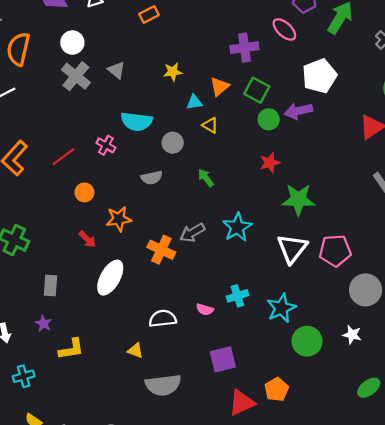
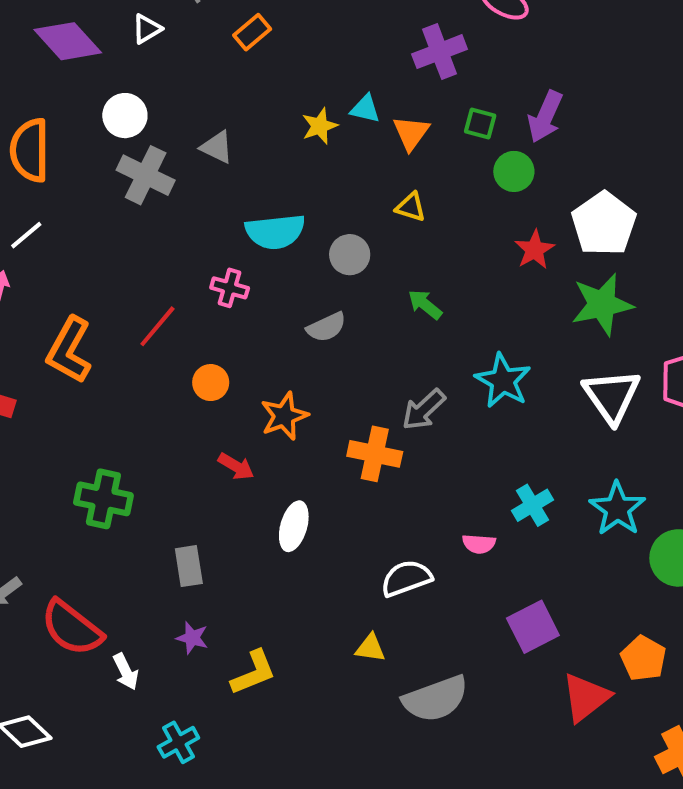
white pentagon: (319, 76) -> (604, 224), moved
green square: (257, 90) -> (480, 124), size x0.7
cyan triangle: (194, 102) -> (365, 109), moved, turned 35
purple arrow: (298, 111) -> (545, 117), moved, turned -40
white ellipse: (110, 278) -> (294, 526), size x0.7

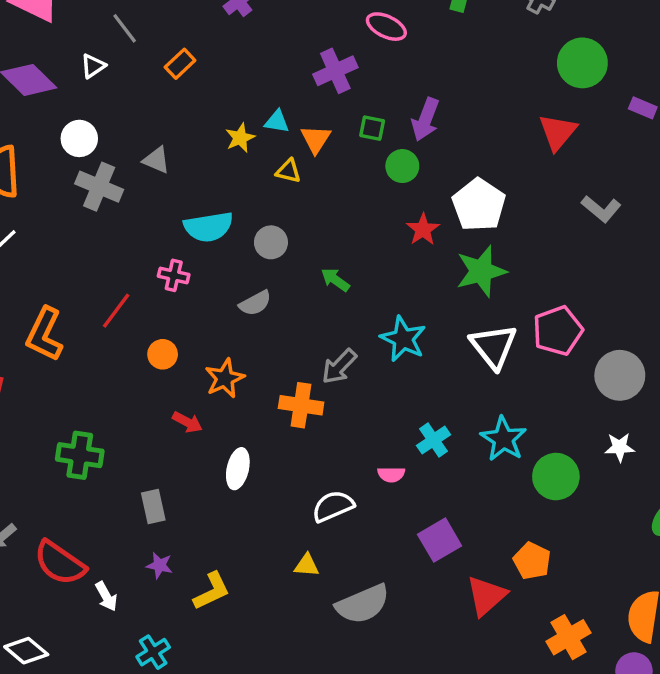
yellow triangle: (411, 207) -> (288, 171), moved

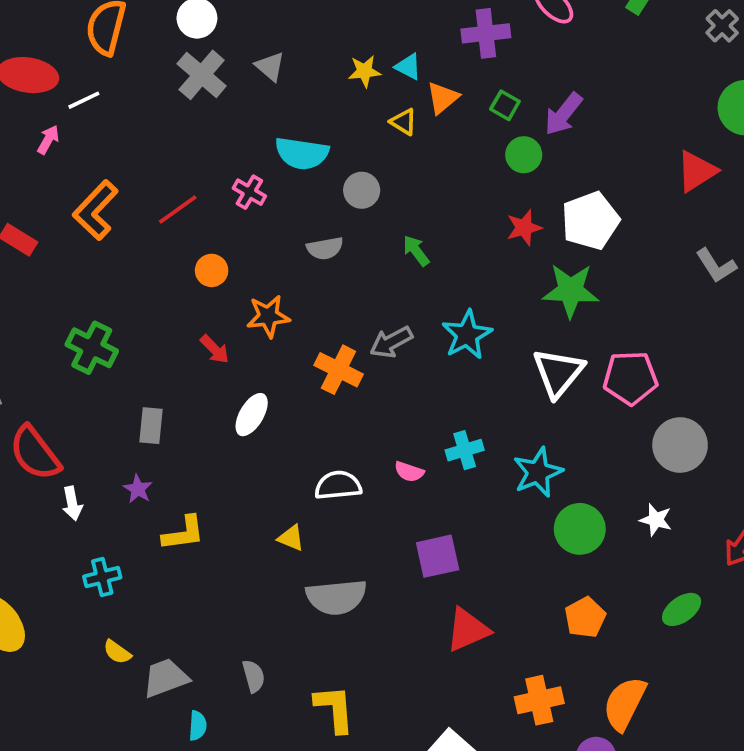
orange pentagon: (532, 561) -> (585, 617), moved

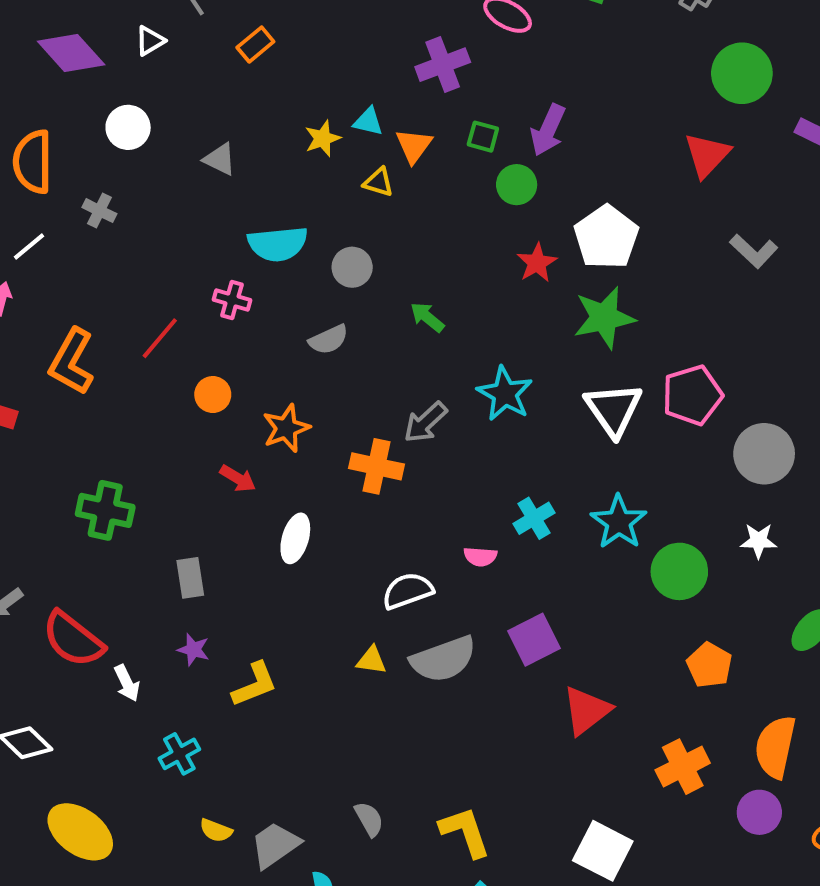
gray cross: (202, 75) -> (99, 211), moved, size x0.6
gray semicircle: (336, 597) -> (443, 659), moved

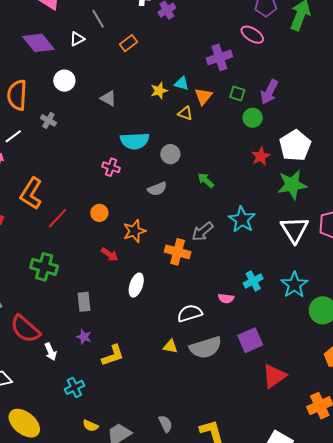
red line: (160, 338) -> (58, 218), moved

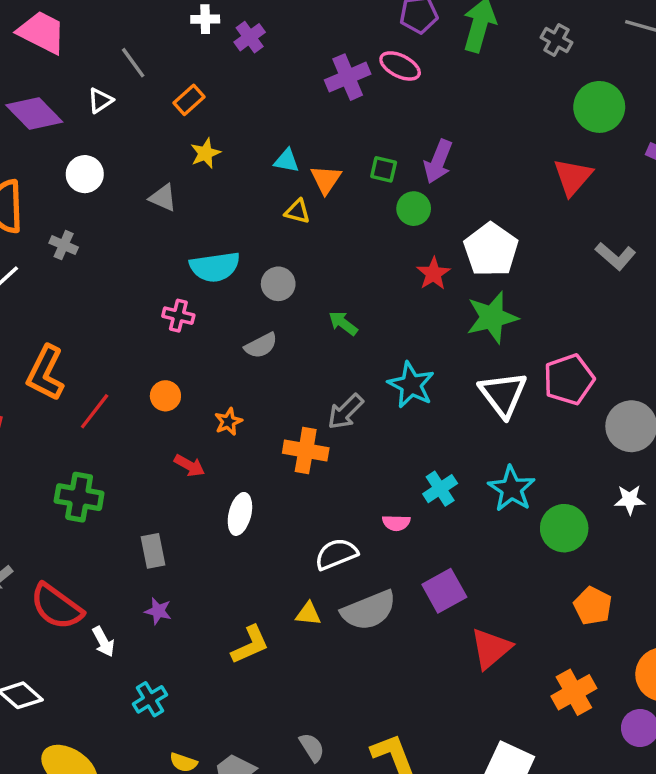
purple cross: (219, 57) -> (348, 77), moved
yellow star: (159, 91) -> (205, 153), moved
orange star: (134, 231) -> (228, 422), size x0.7
yellow L-shape: (113, 355) -> (250, 645), moved

